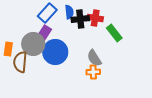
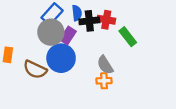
purple rectangle: (44, 33) -> (68, 36), moved
gray circle: (33, 44) -> (51, 32), moved
brown semicircle: (20, 62) -> (35, 69), moved, turned -70

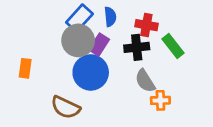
black cross: (89, 21) -> (137, 47), moved
brown semicircle: (35, 69) -> (66, 107), moved
orange cross: (104, 81) -> (160, 100), moved

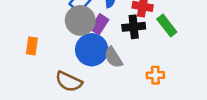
gray semicircle: (145, 81) -> (113, 57), moved

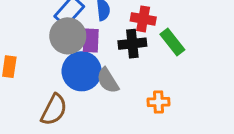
purple rectangle: (99, 24) -> (91, 41), turned -30
brown semicircle: (69, 82) -> (54, 110), turned -88

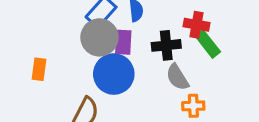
red cross: (143, 19) -> (197, 25), moved
gray semicircle: (108, 80) -> (177, 77), moved

